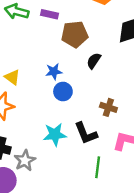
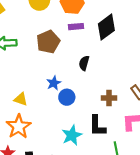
purple rectangle: (49, 14) -> (76, 27), moved
brown pentagon: (75, 34) -> (48, 42), moved
black L-shape: (86, 133) -> (97, 126), turned 40

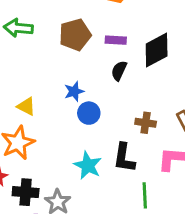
purple rectangle: (76, 27) -> (116, 40), moved
black diamond: (106, 27) -> (157, 50), moved
cyan star: (72, 135) -> (88, 165), turned -30

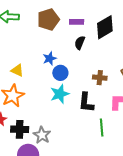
cyan star: (88, 165) -> (60, 94), moved, turned 30

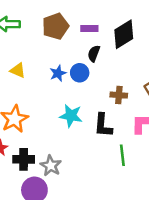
yellow triangle: (17, 70) -> (18, 70), moved
blue circle: (60, 73) -> (80, 73), moved
cyan star: (60, 94) -> (71, 116), turned 30

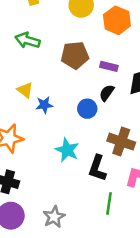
blue star: (58, 73) -> (44, 105), moved
brown cross: (119, 95) -> (121, 142), size x1.5
gray star: (51, 166) -> (54, 217), moved

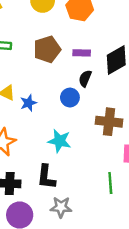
black L-shape: (97, 168) -> (46, 177), moved
gray star: (54, 217) -> (61, 207), turned -30

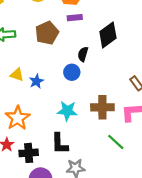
purple rectangle: (82, 53) -> (75, 18), moved
brown cross: (109, 122) -> (102, 107), moved
green line: (110, 183) -> (116, 142), turned -36

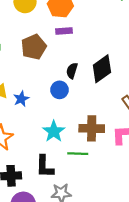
black diamond: (108, 35) -> (102, 69), moved
cyan star: (67, 111) -> (54, 131), turned 30
green line: (116, 142) -> (78, 154), moved, turned -42

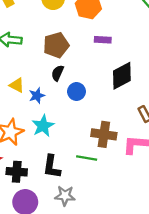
purple rectangle: (64, 31) -> (103, 40), moved
black semicircle: (72, 71) -> (58, 73), moved
cyan star: (54, 131) -> (43, 126), moved

